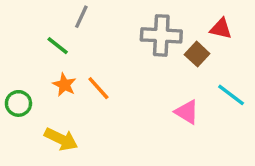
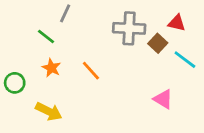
orange line: (98, 88) -> (91, 71), moved
cyan line: (231, 95) -> (185, 60), moved
pink triangle: (187, 112) -> (163, 99), moved

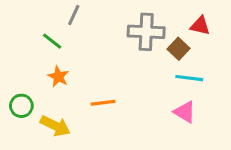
cyan line: (185, 60) -> (189, 78), moved, turned -30
orange line: (91, 71) -> (103, 103), moved, turned -55
green circle: (15, 83) -> (21, 106), moved

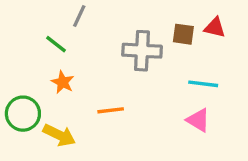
gray cross: (146, 32) -> (142, 51), moved
brown square: (178, 49) -> (183, 34), moved, turned -35
green circle: (21, 106) -> (23, 114), size x1.4

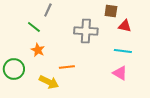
red triangle: (215, 28) -> (125, 26), moved
brown square: (183, 34) -> (111, 11), moved
yellow arrow: (59, 135) -> (49, 82), moved

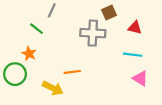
brown square: (111, 11) -> (109, 13), moved, turned -32
orange star: (38, 50) -> (29, 54), moved
pink triangle: (120, 73) -> (140, 78), moved

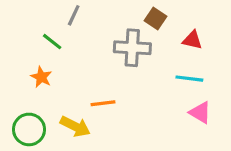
brown square: (109, 13) -> (155, 18), turned -32
green circle: (15, 74) -> (29, 129), moved

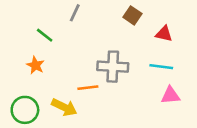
gray line: (74, 15) -> (75, 13), moved
gray cross: (132, 48) -> (113, 67), moved
pink triangle: (200, 113) -> (170, 95), turned -36

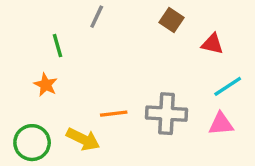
green line: (45, 35) -> (58, 46), turned 36
gray cross: (113, 67) -> (166, 114), moved
cyan line: (161, 67) -> (228, 86), moved, turned -40

